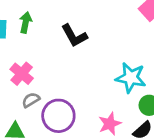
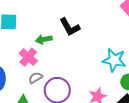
green arrow: (26, 22) -> (44, 39), moved, turned -112

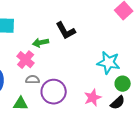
gray semicircle: (36, 78) -> (33, 80), turned 32

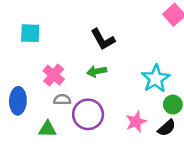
green arrow: (41, 43) -> (97, 71), moved
cyan star: (109, 63) -> (156, 79), turned 30

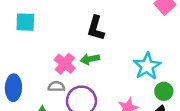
black L-shape: (103, 39) -> (96, 28), turned 45
pink cross: (54, 75) -> (65, 64), moved

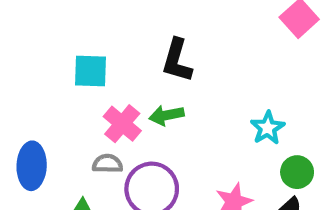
cyan square: (25, 22) -> (91, 71), moved
cyan star: (147, 66) -> (268, 128), size x0.7

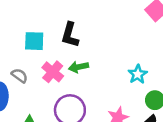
black L-shape: (177, 60) -> (70, 35), moved
gray semicircle: (107, 164) -> (19, 76), moved, turned 35

